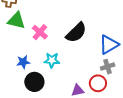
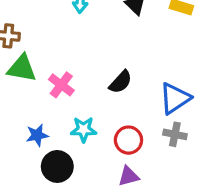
black semicircle: (76, 33) -> (121, 82), size x0.7
gray cross: (108, 67) -> (175, 134), turned 32
red circle: (98, 83) -> (128, 140), moved

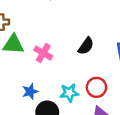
cyan star: (84, 129) -> (69, 93), moved

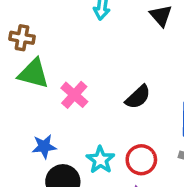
cyan star: (69, 93) -> (100, 160), turned 30

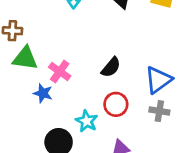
blue star: (44, 146) -> (43, 93), moved, turned 30
red circle: (141, 160) -> (116, 104), moved

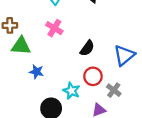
pink cross: (60, 71) -> (54, 28), moved
gray cross: (159, 111) -> (114, 90), moved, turned 32

